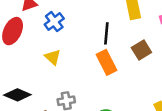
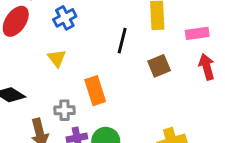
orange rectangle: (107, 62) -> (95, 91), moved

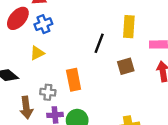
blue cross: (65, 18) -> (43, 24), moved
yellow triangle: (57, 58) -> (37, 53), moved, turned 35

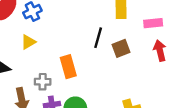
black line: (99, 43) -> (98, 38), moved

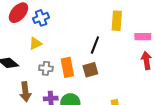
brown square: (121, 48) -> (90, 70), moved
gray cross: (43, 82) -> (46, 68), moved

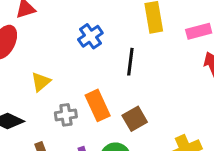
blue cross: (41, 18) -> (90, 36), moved
brown square: (90, 70) -> (135, 119), moved

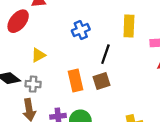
gray cross: (66, 115) -> (33, 84), moved
brown square: (135, 119) -> (102, 81), moved

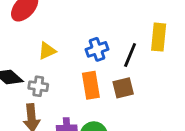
yellow rectangle: (129, 26) -> (159, 37), moved
blue cross: (81, 30) -> (97, 49), moved

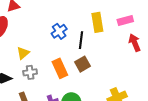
blue cross: (97, 49) -> (59, 31), moved
gray cross: (38, 86) -> (30, 72), moved

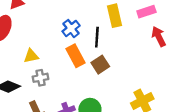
yellow triangle: (23, 53) -> (31, 56), turned 32
orange rectangle: (60, 68) -> (75, 56), moved

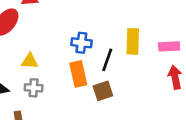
blue cross: (71, 29) -> (81, 43), turned 30

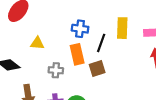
gray cross: (34, 88) -> (56, 70), moved

